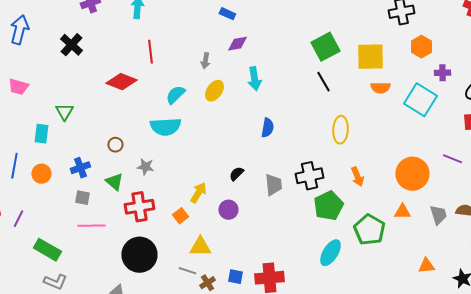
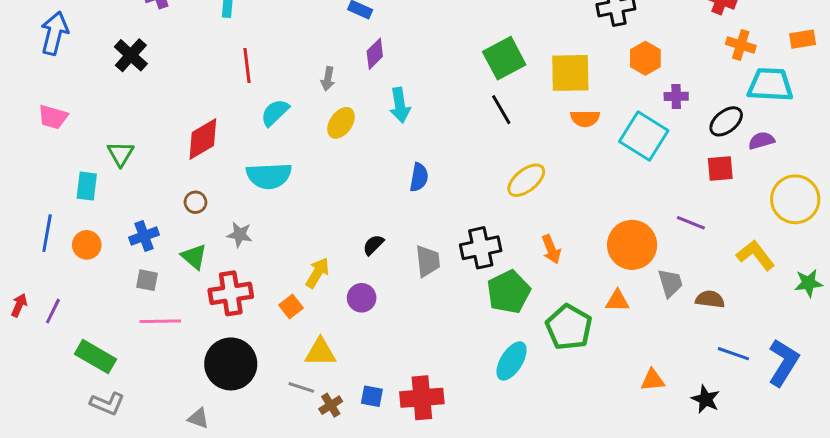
purple diamond: (237, 44) -> (375, 54), turned -35
red diamond: (121, 82) -> (203, 139), moved, turned -52
cyan semicircle: (175, 95) -> (275, 113), moved
yellow ellipse: (340, 130) -> (526, 180), turned 48
gray trapezoid: (438, 215) -> (670, 283), moved

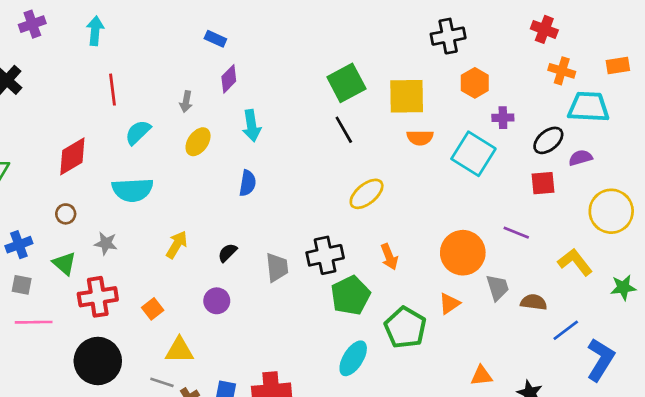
blue semicircle: (419, 177) -> (248, 183), moved
yellow arrow: (318, 273) -> (177, 245), moved
orange triangle: (617, 301) -> (449, 303), turned -35
blue line: (733, 354) -> (566, 330), moved, turned -56

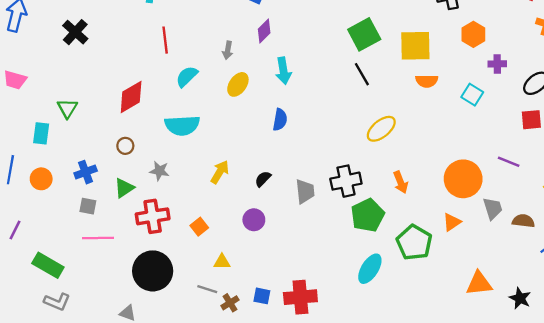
cyan square: (473, 154) -> (472, 95), size x0.6
green triangle: (64, 263) -> (124, 188), turned 45
yellow triangle: (179, 350) -> (222, 262), size x0.7
orange triangle: (481, 376) -> (479, 283), size x1.4

